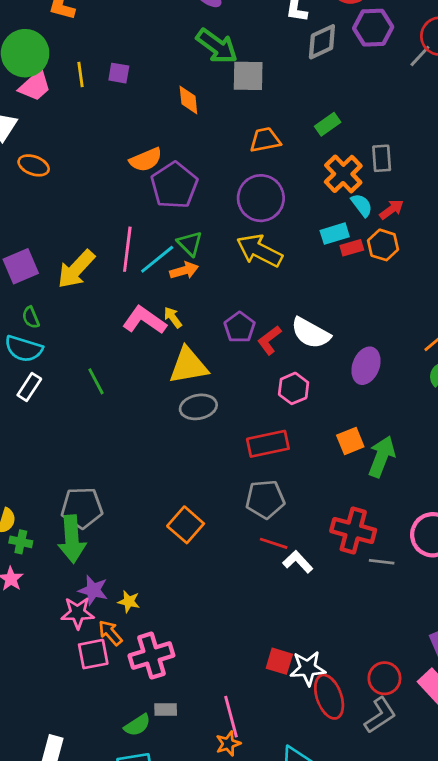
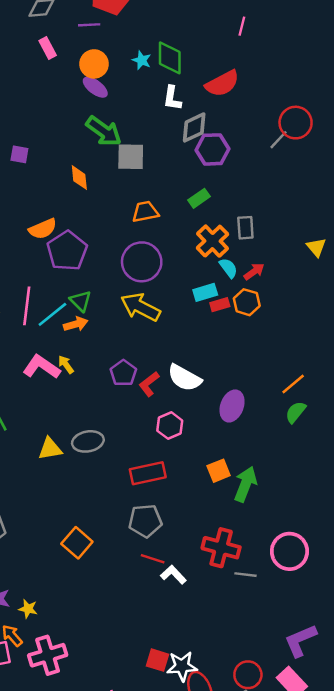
purple hexagon: (373, 28) -> (213, 149), moved
yellow triangle: (188, 366) -> (50, 449), moved, size x0.7

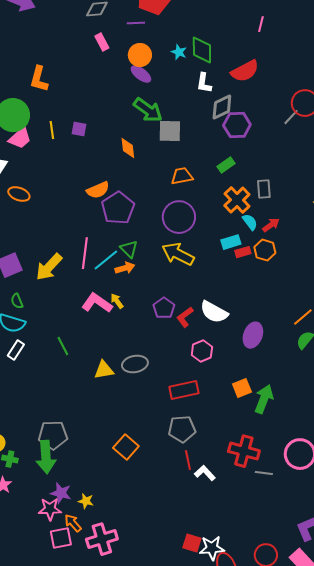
red line: (153, 559) -> (188, 460), turned 60

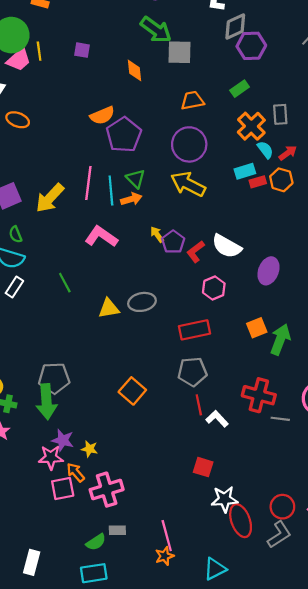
yellow line: (52, 130) -> (39, 51), moved
cyan line: (106, 260) -> (111, 190), turned -56
yellow arrow: (117, 301) -> (157, 234), moved
red square: (192, 543) -> (203, 467), moved

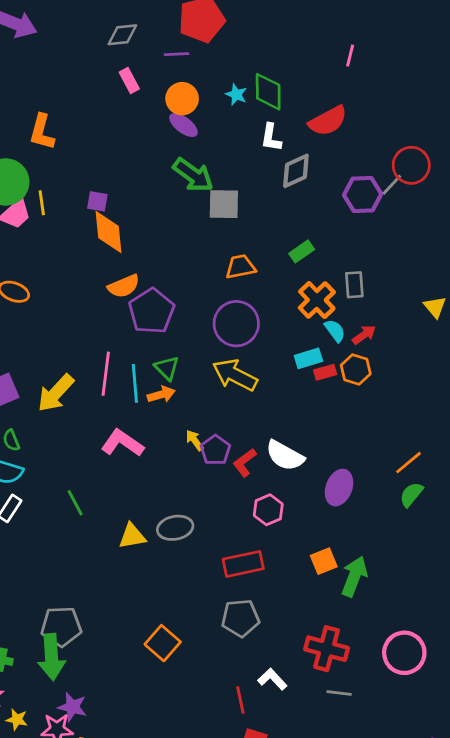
purple hexagon: (251, 46) -> (363, 194), moved
orange diamond: (134, 70) -> (108, 232), moved, size x1.5
red line: (199, 405) -> (240, 700), moved
gray line: (280, 419) -> (339, 693), moved
yellow star: (89, 449) -> (17, 719), moved

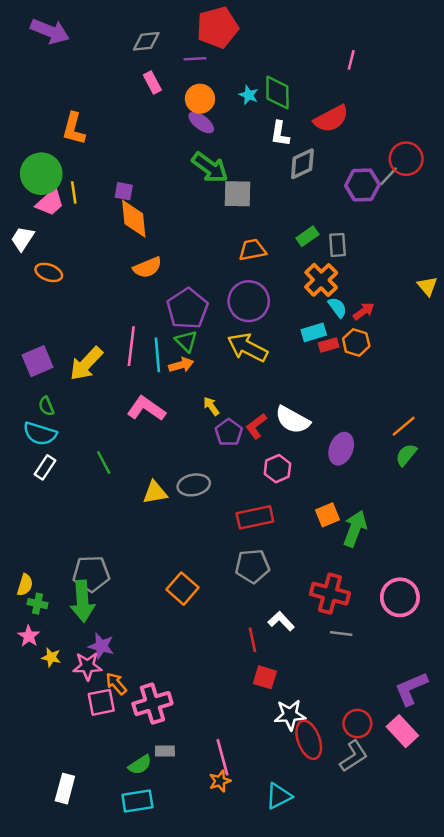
gray rectangle: (354, 285) -> (337, 245), moved
purple pentagon: (152, 311) -> (187, 309), moved
purple pentagon: (215, 450) -> (229, 432), moved

